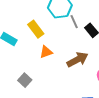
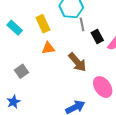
brown arrow: (77, 60) -> (77, 62), turned 65

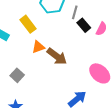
gray line: (82, 24) -> (75, 12), moved, turned 40
brown arrow: (77, 62) -> (57, 56), moved

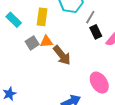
yellow rectangle: (28, 24) -> (42, 17), turned 30
gray square: (17, 75) -> (32, 43), moved

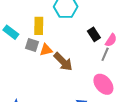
gray line: (90, 17) -> (105, 54), moved
gray square: (32, 43) -> (32, 45), moved, turned -32

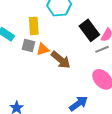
black rectangle: (94, 34) -> (89, 30), size x1.5
gray line: (105, 54) -> (102, 49), turned 48

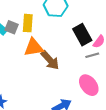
gray square: (28, 45) -> (12, 27), moved
orange triangle: (43, 49) -> (34, 47), size x1.5

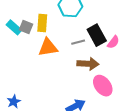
gray line: (92, 55) -> (78, 42), moved
brown arrow: (50, 60) -> (88, 64), moved, turned -45

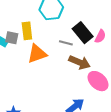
gray line: (78, 42) -> (66, 43), turned 40
brown arrow: (88, 64) -> (79, 62), turned 30

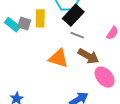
black rectangle: (83, 33) -> (73, 15), moved, turned 75
orange triangle: (37, 54) -> (58, 58), moved, turned 30

